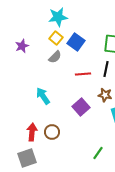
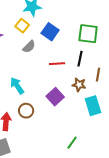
yellow square: (56, 38) -> (22, 26), moved
brown circle: (52, 132) -> (26, 111), moved

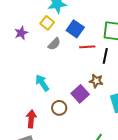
red line: (57, 64) -> (87, 47), moved
brown star: (79, 85) -> (96, 81), moved
brown circle: (26, 111) -> (59, 108), moved

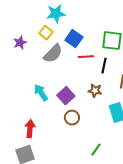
gray semicircle: (54, 44) -> (53, 54), size x1.5
purple square: (80, 94) -> (66, 96), moved
brown circle: (59, 108) -> (72, 118), moved

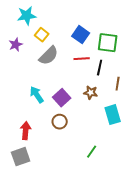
cyan star: (56, 14) -> (27, 16), moved
blue square: (74, 39) -> (81, 35), moved
brown circle: (72, 118) -> (60, 122), moved

